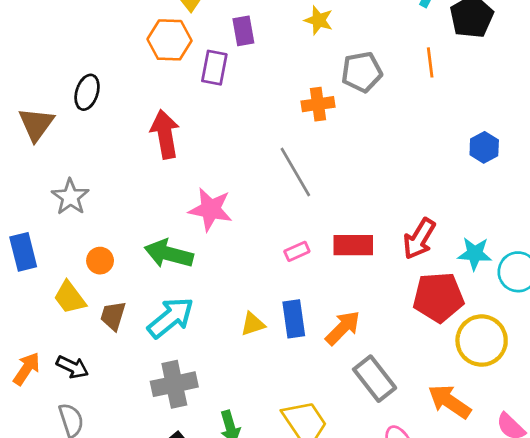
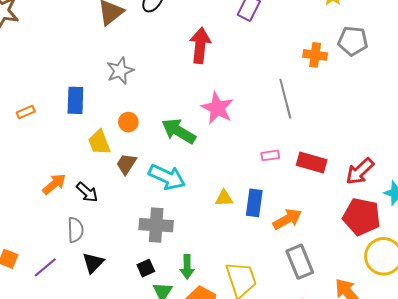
cyan arrow: (171, 318) -> (167, 177), turned 48

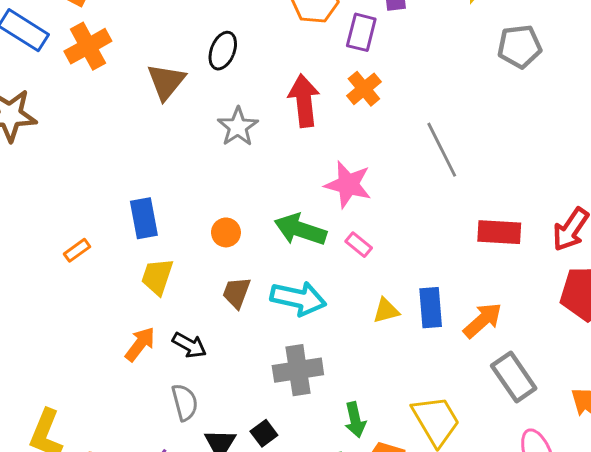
orange cross: (315, 55) -> (364, 89), moved, turned -35
gray star: (120, 71) -> (238, 127), moved
yellow trapezoid: (99, 142) -> (157, 277), moved, turned 52
pink rectangle: (270, 155) -> (359, 245), moved, turned 60
black square: (146, 268) -> (264, 433), moved

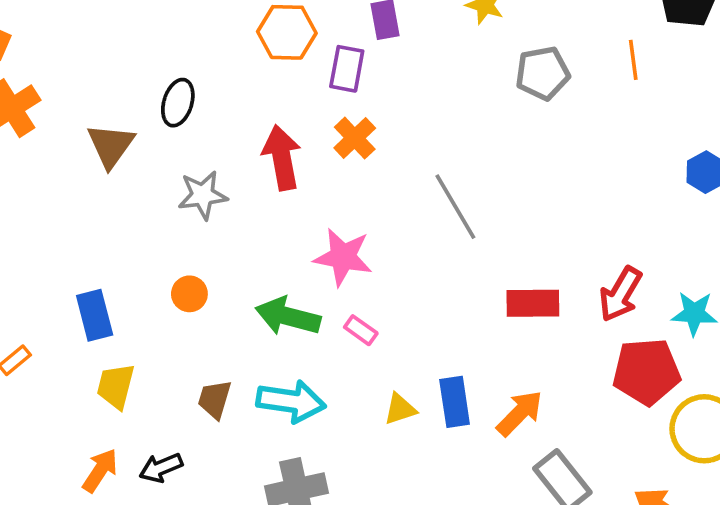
gray star: (238, 127) -> (203, 195), turned 30
orange circle: (226, 232) -> (189, 294), moved
black arrow: (189, 345) -> (161, 468), turned 132

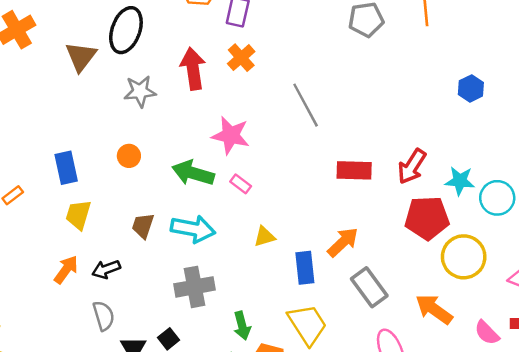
black ellipse: (178, 103) -> (126, 30), size x1.5
blue rectangle: (455, 402) -> (305, 268), moved

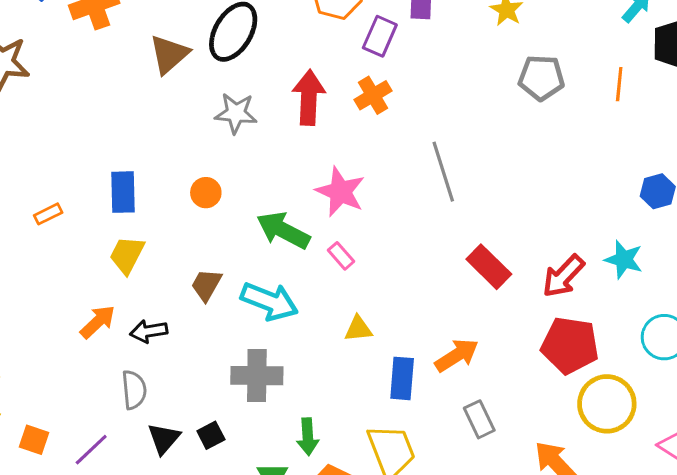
red rectangle: (354, 170) -> (489, 267), turned 32
cyan star: (460, 181) -> (624, 260), moved
gray rectangle: (369, 287) -> (479, 419), size x0.7

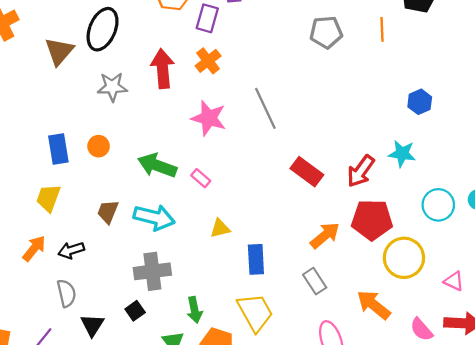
blue rectangle: (123, 192) -> (58, 149), moved
pink star: (340, 192) -> (209, 118), moved
orange arrow: (457, 355) -> (325, 235), moved
black square: (211, 435) -> (135, 311), moved

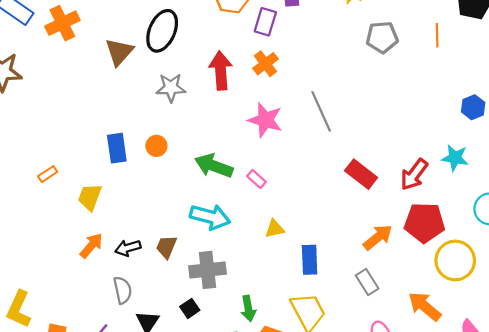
yellow trapezoid: (48, 198) -> (90, 197), moved
brown trapezoid: (108, 212) -> (166, 247), moved

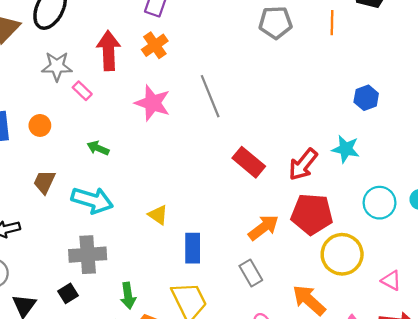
green arrow: (214, 166) -> (98, 148), size x0.6
pink rectangle: (256, 179) -> (82, 91), moved
yellow triangle: (275, 229) -> (158, 215), turned 45
brown trapezoid: (166, 247) -> (44, 182), moved

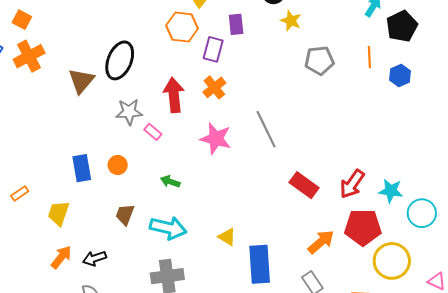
blue hexagon: (366, 98) -> (400, 76), moved
cyan star: (346, 149) -> (391, 191), moved
blue rectangle: (193, 248) -> (260, 264), size x1.4

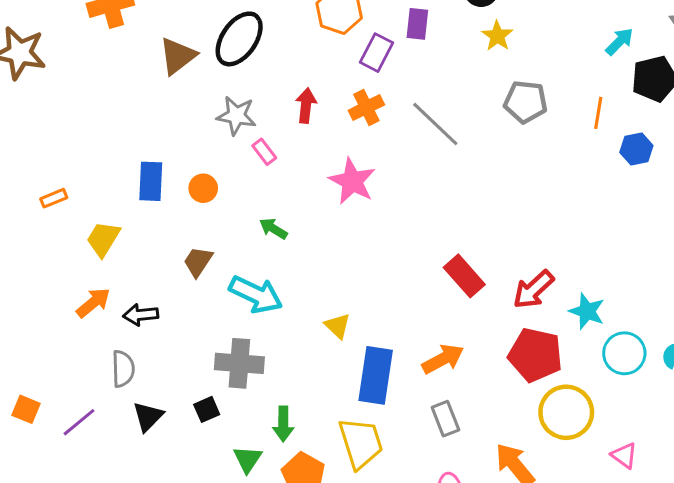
red arrow: (174, 95) -> (306, 105), size x0.7
gray line: (266, 129) -> (435, 124), moved, turned -33
orange arrow: (321, 242) -> (443, 359), moved

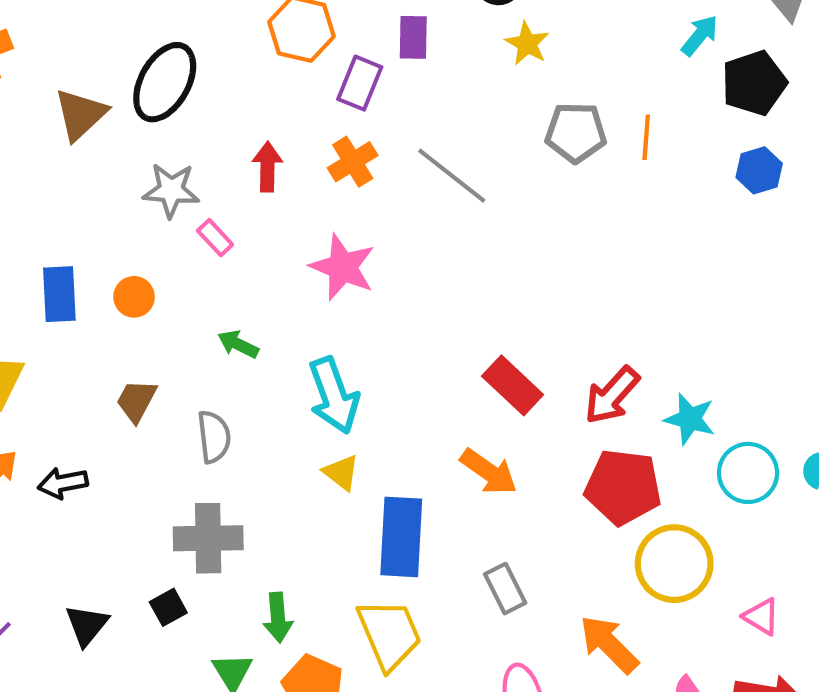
orange line: (598, 113) -> (646, 137), moved
blue hexagon: (636, 149) -> (759, 170), moved
cyan arrow: (256, 294) -> (334, 395), moved, turned 50
orange arrow: (443, 359) -> (489, 472), moved, turned 69
gray semicircle: (123, 369) -> (214, 437), moved

